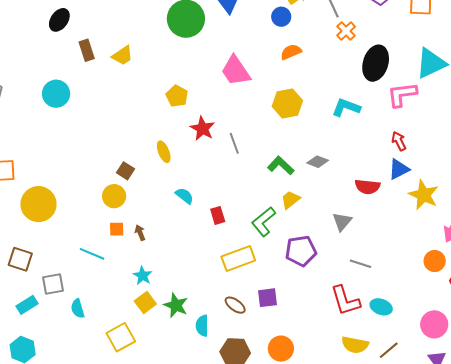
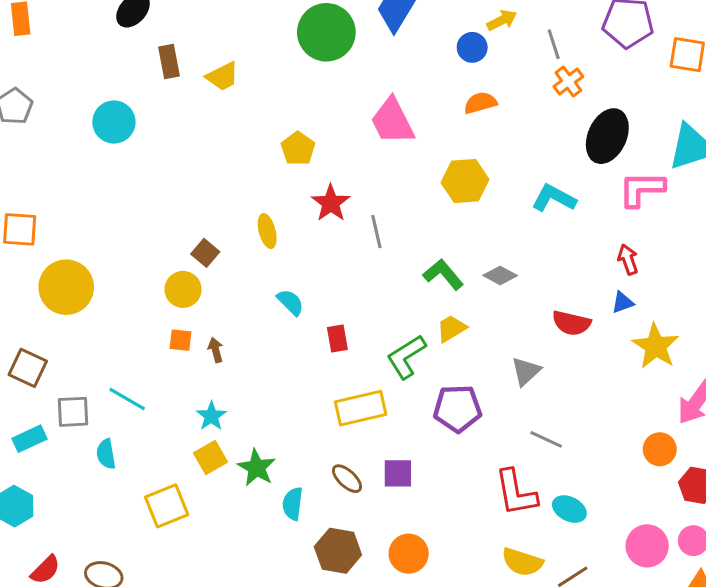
blue triangle: (399, 169) -> (623, 302), size x0.7
cyan line: (92, 254) -> (127, 399), moved

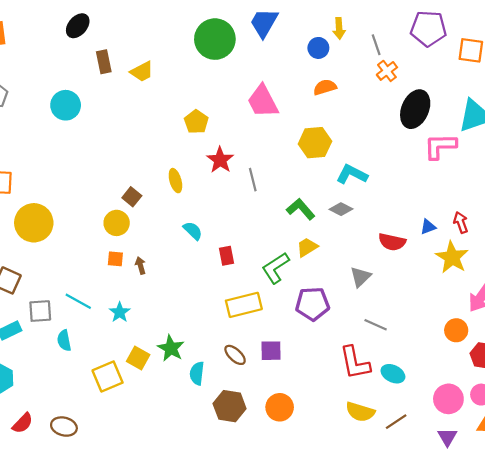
yellow arrow: (502, 20) -> (339, 28), turned 114
cyan L-shape: (554, 198) -> (352, 174), moved
red arrow: (628, 260) -> (461, 222), moved
cyan star: (211, 416) -> (120, 312), moved
yellow square: (211, 458) -> (138, 358), moved, turned -30

